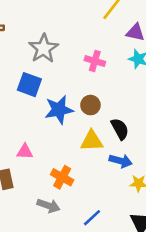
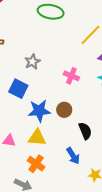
gray star: (43, 48) -> (32, 62), size x0.7
yellow triangle: (92, 141) -> (37, 138), moved
blue arrow: (121, 161) -> (73, 156), moved, turned 36

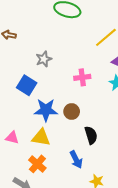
pink cross: (71, 76) -> (82, 77), turned -35

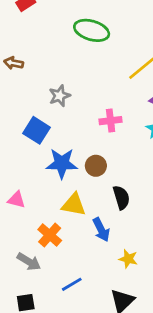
yellow triangle: (41, 137) -> (74, 205), moved

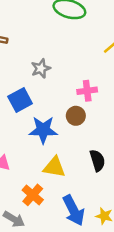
blue square: (36, 130) -> (20, 100), turned 30
brown circle: (96, 166) -> (76, 116), moved
blue arrow: (101, 230) -> (74, 210), moved, size x1.4

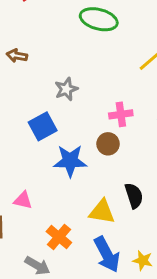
yellow triangle: (54, 167) -> (102, 212), moved

